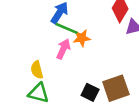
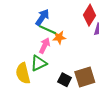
yellow semicircle: (37, 70) -> (23, 73), moved, size x1.5
green triangle: (39, 93) -> (39, 63), moved, turned -42

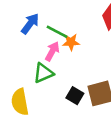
blue arrow: (42, 17) -> (30, 24), moved
yellow semicircle: (23, 73) -> (20, 102), moved

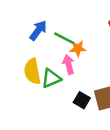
pink arrow: (52, 51) -> (69, 64), moved, turned -42
yellow semicircle: (20, 102) -> (32, 71), moved

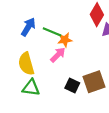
pink arrow: (69, 64) -> (58, 55), turned 63
green triangle: (51, 78) -> (31, 88), moved, turned 36

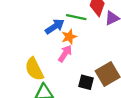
blue arrow: (28, 27) -> (55, 26), moved, turned 36
green line: (52, 32) -> (76, 17), moved

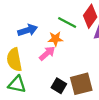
blue arrow: (55, 26) -> (28, 30), moved

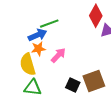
green line: (67, 23) -> (49, 24), moved, turned -42
orange star: (55, 39) -> (38, 49), moved

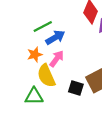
blue arrow: (38, 35) -> (55, 37), moved
yellow semicircle: (28, 64) -> (46, 76), moved

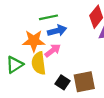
orange star: (35, 55) -> (34, 41), size x1.5
green triangle: (34, 96) -> (15, 65), moved, turned -48

